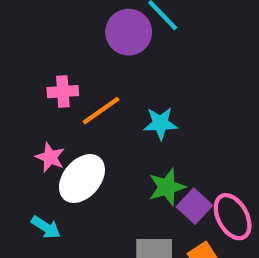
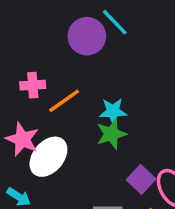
pink star: (50, 157) -> (22, 139), size x1.4
green star: (167, 187) -> (111, 134), moved

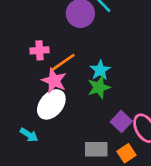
cyan star: (113, 111) -> (100, 70), turned -30
pink star: (22, 139) -> (54, 81), moved

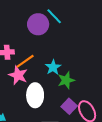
green star: (99, 87) -> (66, 80), moved
white ellipse: (51, 104) -> (35, 95), moved, turned -40

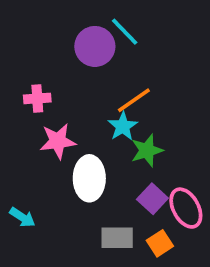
orange line: (25, 61) -> (134, 100), moved
pink star: (18, 75) -> (58, 141), turned -30

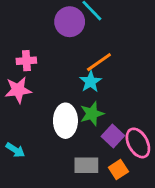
pink star: (58, 141) -> (18, 90), moved
green star: (147, 150) -> (92, 114), moved

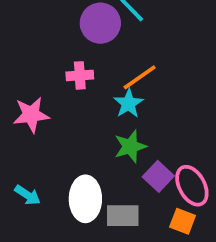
pink cross: (26, 61) -> (80, 75), moved
white ellipse: (65, 121) -> (85, 199), moved
orange square: (118, 169) -> (183, 221), moved, turned -36

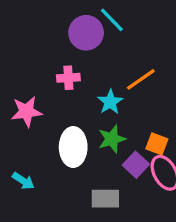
orange line: (140, 77) -> (141, 79), moved
white ellipse: (85, 199) -> (73, 147), moved
orange square: (183, 221) -> (157, 144), moved

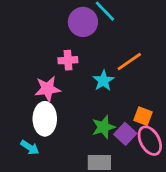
pink star: (27, 112) -> (48, 89), moved
green star: (112, 139) -> (103, 127), moved
white ellipse: (73, 147) -> (45, 119), moved

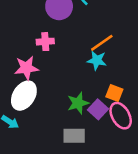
cyan star: (103, 81) -> (97, 60), moved, turned -30
white ellipse: (45, 119) -> (24, 96), turned 32

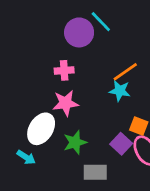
pink star: (26, 68) -> (66, 103), moved
green star: (78, 103) -> (75, 142), moved

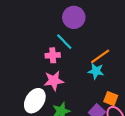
cyan line: (101, 22) -> (64, 42), moved
purple circle: (79, 32) -> (74, 17), moved

